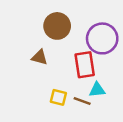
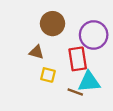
cyan triangle: (97, 90) -> (89, 82), size x1.5
yellow square: (58, 97) -> (48, 75), moved

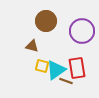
red rectangle: (78, 59) -> (77, 68), moved
cyan triangle: (89, 82) -> (56, 70), moved, turned -30

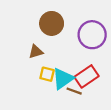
brown triangle: (32, 46) -> (36, 52), turned -32
red rectangle: (77, 68) -> (86, 76), turned 65

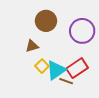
yellow square: (47, 74) -> (42, 66), turned 32

